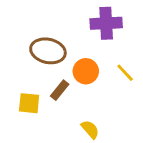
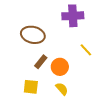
orange circle: (86, 71) -> (60, 67), moved
yellow square: (29, 103) -> (31, 87), moved

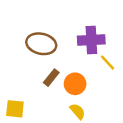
purple cross: (73, 16) -> (91, 40), moved
yellow square: (31, 87) -> (15, 109), moved

